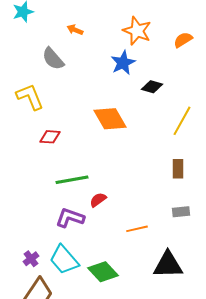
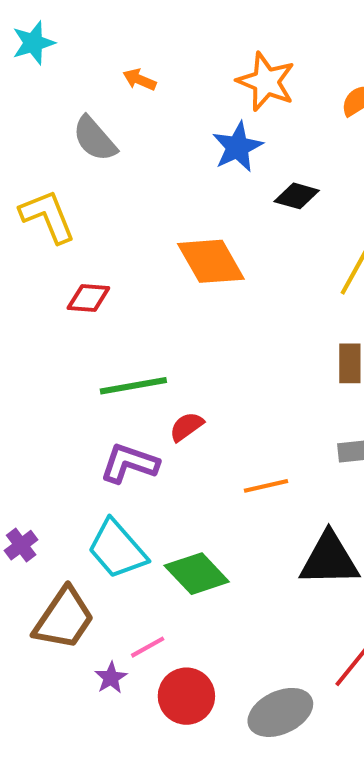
purple cross: (31, 259) -> (21, 545), moved

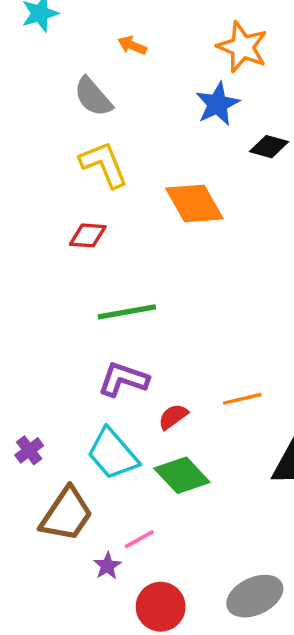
yellow L-shape: (48, 216) -> (104, 164), moved
red semicircle: (186, 427) -> (173, 417), moved
red circle: (186, 696) -> (161, 607), moved

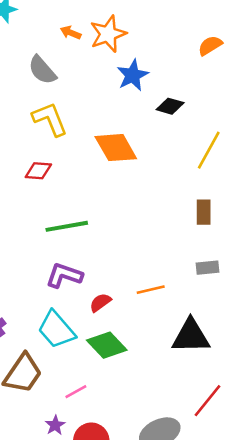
orange star: (242, 47) -> (108, 34), moved, turned 30
purple star: (107, 566) -> (55, 425), moved

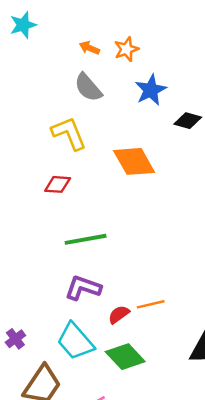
orange star: (108, 34) -> (126, 49), size x0.7
gray semicircle: (42, 70) -> (88, 87), moved
orange line: (151, 290) -> (151, 304), moved

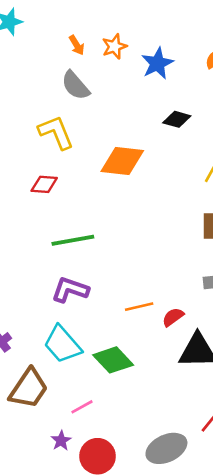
orange arrow: (89, 48) -> (77, 45), turned -144
blue star: (151, 90) -> (157, 63), moved
orange diamond: (134, 161) -> (122, 161), turned -54
red semicircle: (119, 315) -> (173, 317), moved

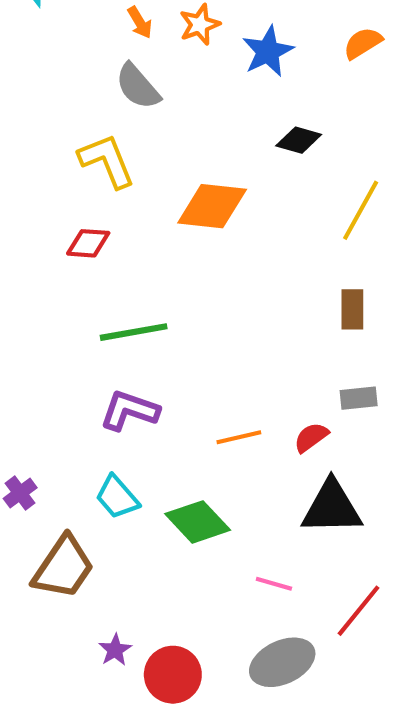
red semicircle: (173, 317) -> (311, 437), moved
cyan trapezoid: (62, 344) -> (117, 497), size x0.7
pink line: (82, 407) -> (274, 584), moved, turned 45

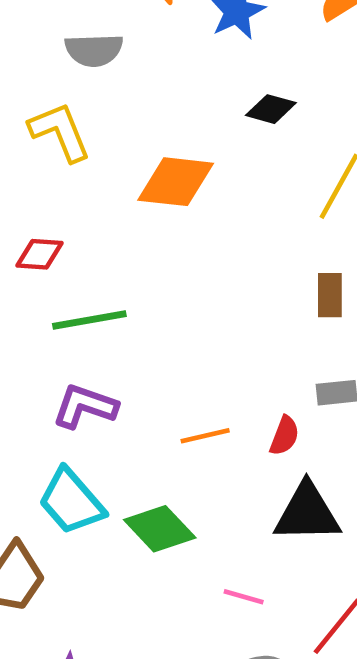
gray semicircle: (138, 86) -> (94, 50), turned -51
red diamond: (88, 243) -> (39, 254), moved
red semicircle: (311, 437) -> (284, 436), turned 147
cyan trapezoid: (117, 497) -> (71, 502), size x1.4

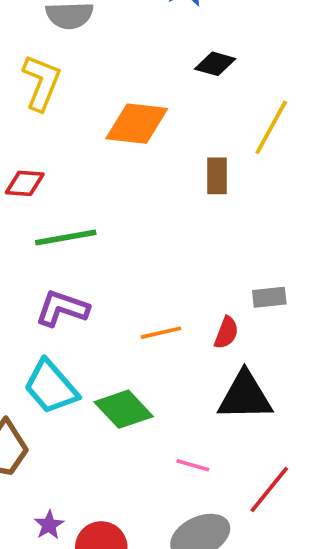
yellow L-shape: (60, 132) -> (42, 83), turned 44
brown rectangle: (330, 295) -> (217, 176), moved

